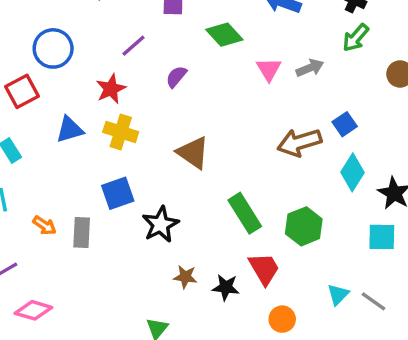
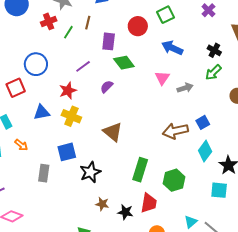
green diamond: (224, 35) -> (124, 63), moved
pink triangle: (269, 69) -> (162, 78), moved
green rectangle: (245, 213) -> (140, 170), turned 45
orange arrow: (44, 226) -> (21, 145), moved
red trapezoid: (264, 269) -> (149, 203), turned 35

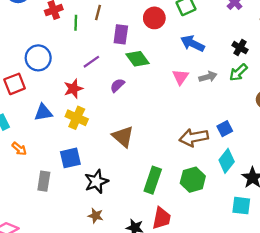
green line: (68, 32) -> (76, 23), turned -32
gray arrow: (185, 88) -> (208, 77), moved
green hexagon: (174, 180) -> (193, 180), moved
brown star: (102, 204) -> (96, 216), moved

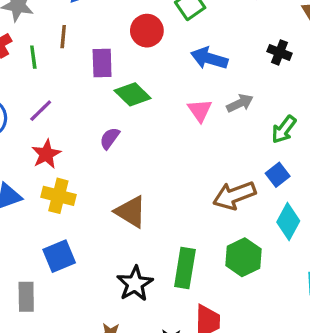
purple line: (91, 62) -> (41, 111), moved
green arrow: (238, 72) -> (284, 129), moved
black star: (96, 181) -> (135, 284), moved

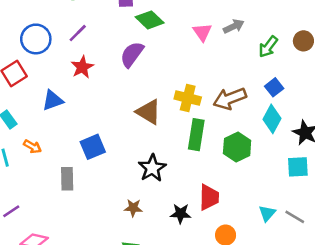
purple semicircle: (110, 138) -> (132, 54), size x1.5
blue square: (278, 175) -> (274, 87), moved
yellow cross: (58, 196) -> (188, 98), moved
green rectangle: (185, 268) -> (196, 135), moved

